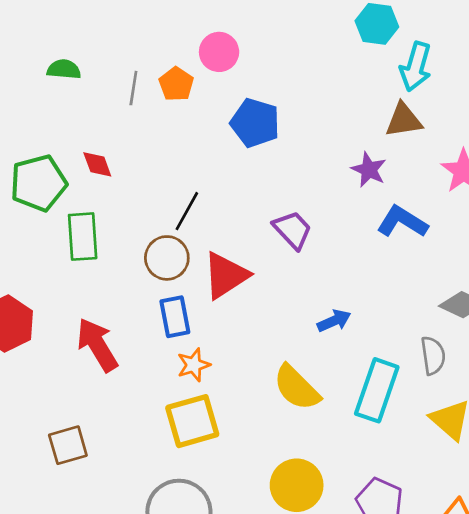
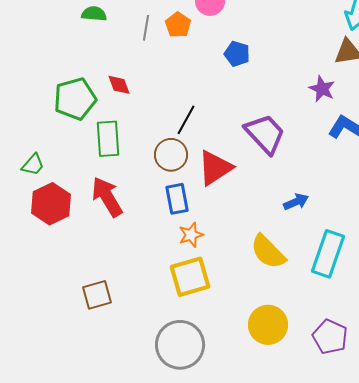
blue pentagon: (255, 123) -> (237, 54), size x0.7
purple trapezoid: (293, 230) -> (265, 134), size x1.4
red arrow: (97, 345) -> (107, 197), moved

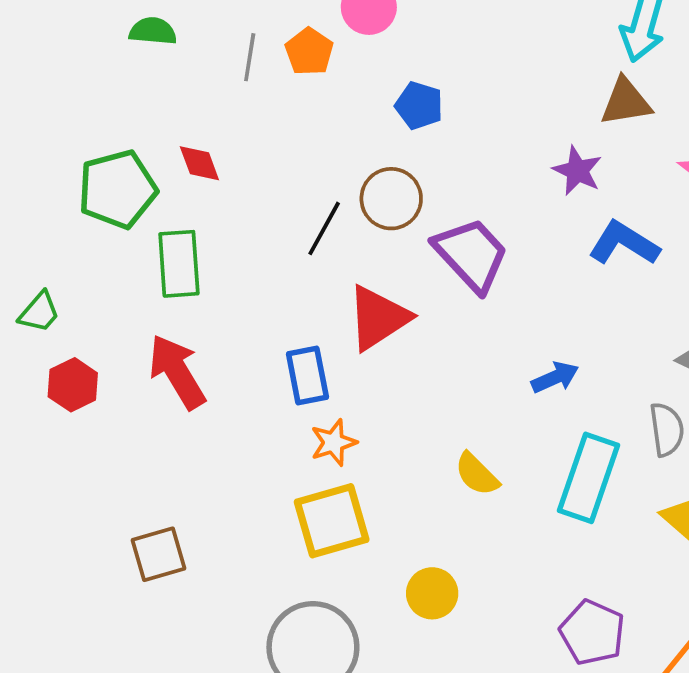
brown circle: (171, 155) -> (391, 199), moved
blue arrow: (296, 202) -> (555, 377), moved
red hexagon: (51, 204) -> (73, 385), size x0.7
yellow semicircle: (268, 252) -> (477, 474), size x0.7
yellow circle: (268, 325) -> (432, 593), moved, size x0.7

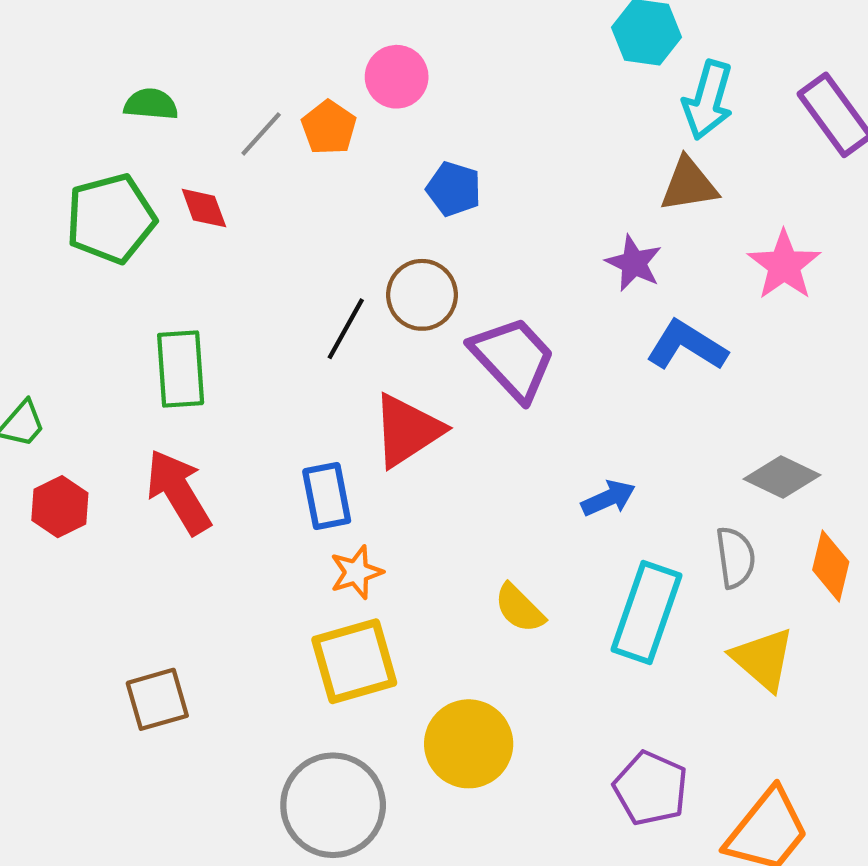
gray line: (250, 57) -> (261, 134), turned 33
red diamond: (199, 163) -> (204, 208), moved
green pentagon: (118, 189) -> (111, 219), moved
yellow circle: (432, 593) -> (469, 744), size x1.5

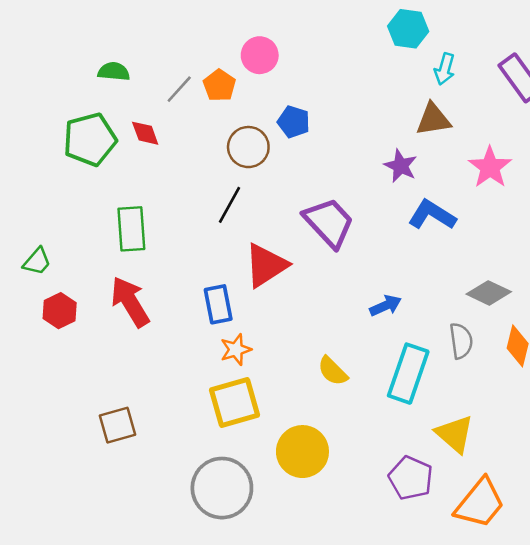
cyan arrow: (708, 100) -> (445, 69), size x0.7
brown circle: (422, 295) -> (248, 147), moved
yellow triangle: (763, 659) -> (455, 434), moved

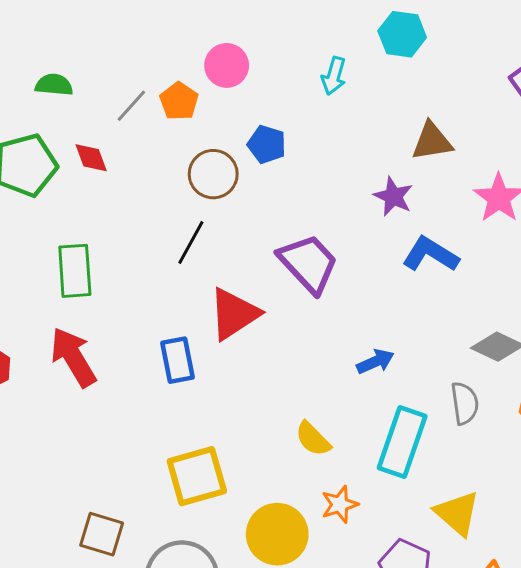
cyan arrow: (445, 69) -> (334, 76), moved
orange star: (236, 350) -> (340, 504), moved
brown square: (117, 425) -> (102, 534), moved, turned 33

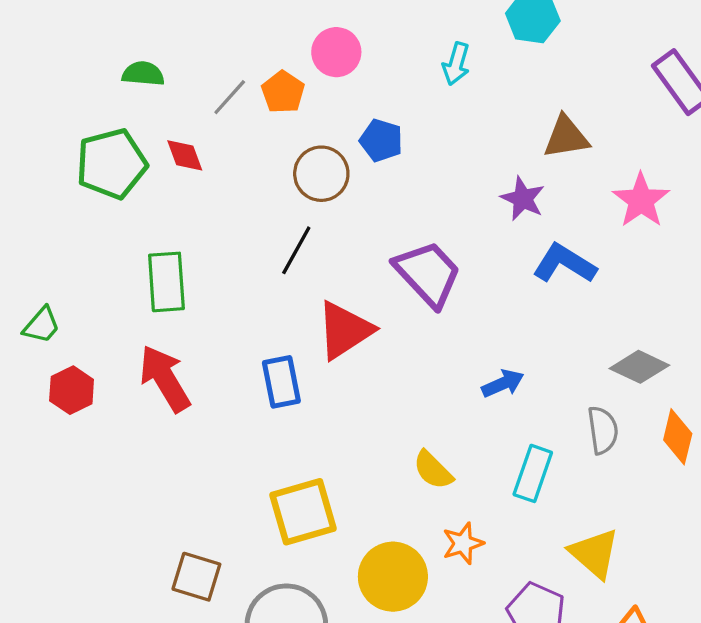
cyan rectangle: (402, 442) -> (533, 473), size x0.7

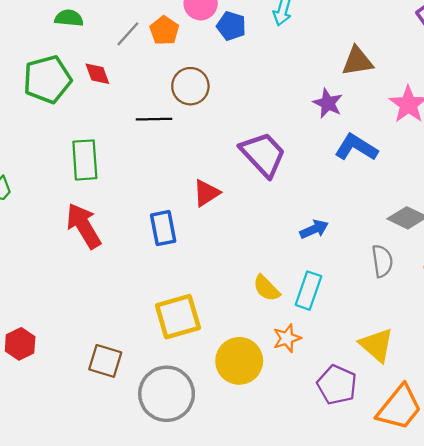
blue pentagon: (381, 140) -> (231, 26), moved
black line: (296, 250) -> (154, 119), moved, turned 60
red triangle: (345, 330) -> (206, 193), size x0.7
red hexagon: (72, 390) -> (20, 344), moved
cyan rectangle: (533, 473) -> (308, 291), moved

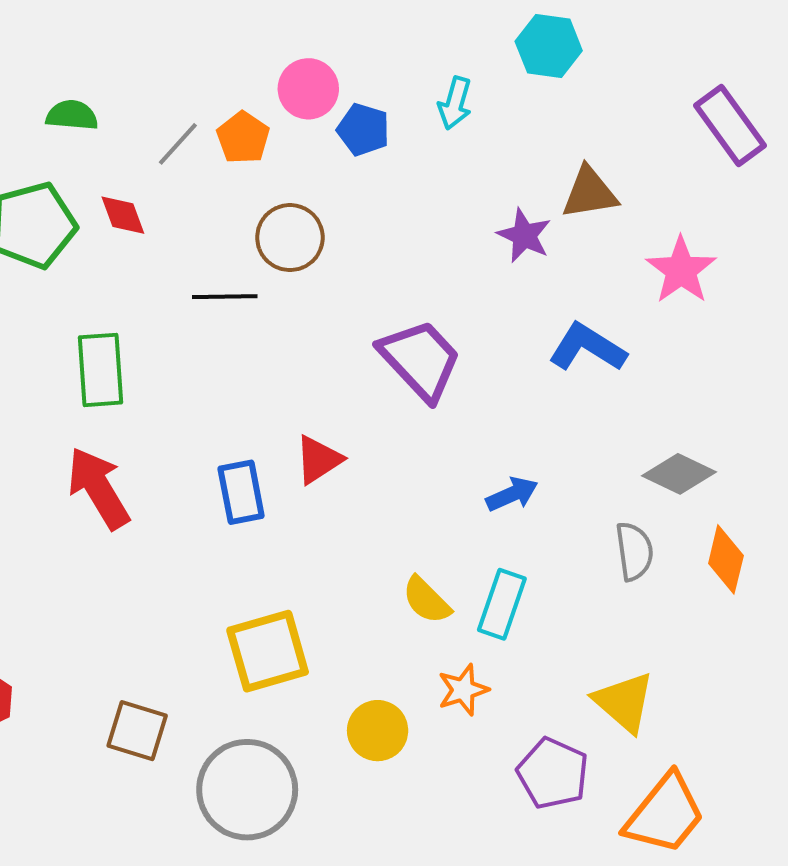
purple star: (328, 103) -> (524, 236), moved
red triangle: (206, 193) -> (318, 460), moved
yellow circle: (239, 361) -> (378, 731), size x0.7

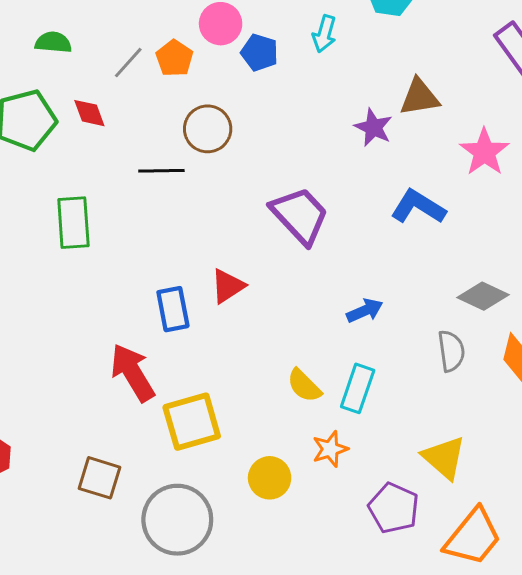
red arrow: (98, 488) -> (133, 373), moved

